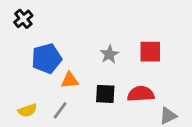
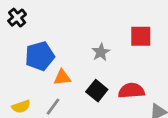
red square: (150, 52) -> (141, 36), moved
black square: (105, 94) -> (97, 91), turned 36

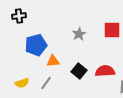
black cross: (17, 18) -> (19, 16), turned 32
gray star: (101, 52) -> (79, 34), moved

